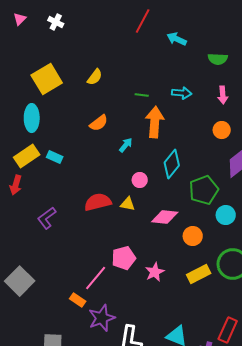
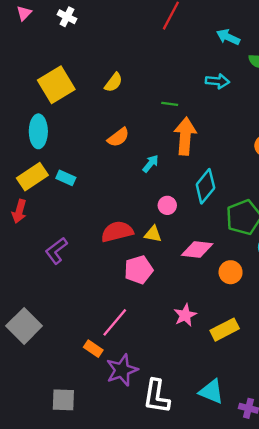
cyan arrow: (177, 39) -> (228, 37), moved
cyan arrow: (182, 93) -> (217, 81), moved
pink pentagon: (124, 258) -> (139, 270), moved
yellow rectangle: (199, 274) -> (225, 330), moved

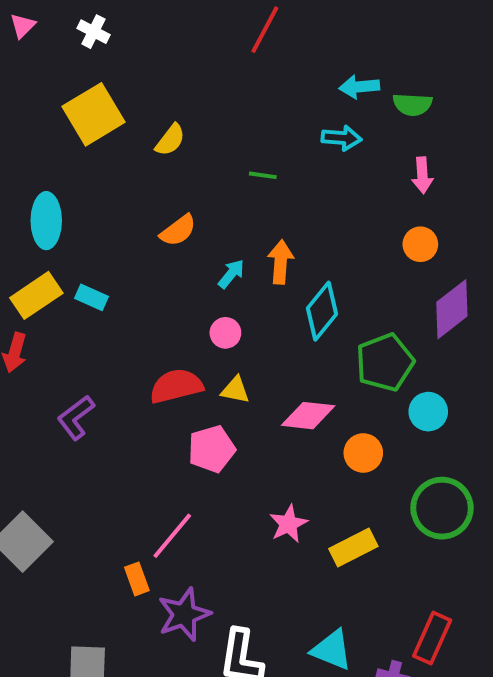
cyan arrow: (228, 37) -> (359, 87), moved, turned -30
yellow square: (56, 85) -> (94, 114), moved
orange arrow: (185, 136) -> (281, 262), moved, size x0.7
pink circle: (167, 205) -> (225, 333), moved
orange rectangle: (93, 349) -> (137, 579), turned 36

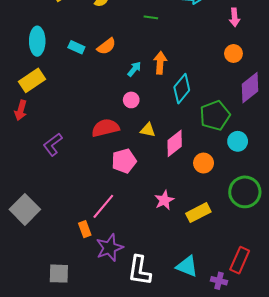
cyan rectangle: (92, 297) -> (76, 47), moved
yellow triangle: (235, 390) -> (148, 130), moved
pink diamond: (308, 416) -> (175, 143), turned -44

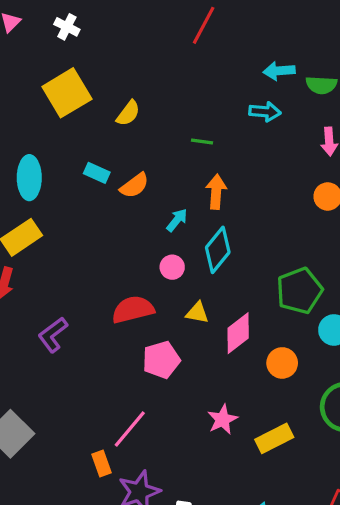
cyan rectangle: (76, 47) -> (97, 173), moved
orange arrow: (160, 63) -> (216, 192), moved
cyan diamond: (182, 89) -> (218, 250), moved

